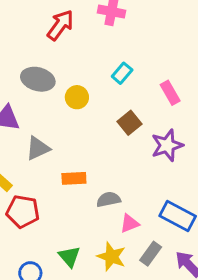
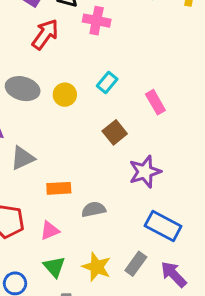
yellow circle: (77, 97) -> (65, 95), moved
purple star: (167, 145) -> (145, 172), moved
pink triangle: (130, 223) -> (50, 231), moved

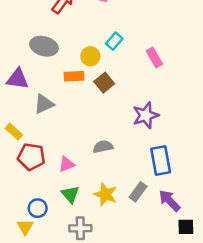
yellow circle: (65, 95) -> (90, 56), moved
brown square: (115, 132) -> (104, 83), moved
orange rectangle: (59, 188) -> (74, 76), moved
blue rectangle: (163, 226) -> (161, 160), turned 52

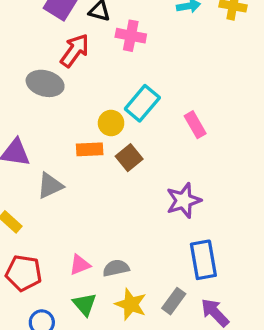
cyan rectangle: (114, 41) -> (142, 103), size x1.5
gray ellipse: (44, 46) -> (45, 83), moved
gray semicircle: (103, 147) -> (116, 268), moved
red pentagon: (31, 157) -> (24, 273), moved

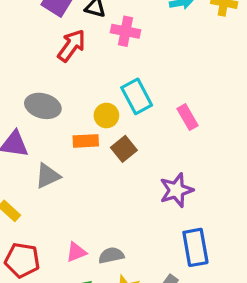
gray ellipse: (45, 83) -> (43, 106), moved
cyan rectangle: (142, 103) -> (137, 96), turned -68

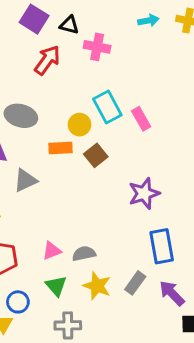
pink rectangle: (188, 117) -> (141, 119), moved

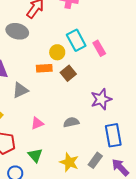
gray ellipse: (21, 116) -> (17, 31), moved
pink triangle: (52, 251) -> (37, 123), moved
gray semicircle: (84, 254) -> (71, 122), moved
green triangle: (56, 286) -> (35, 155), moved

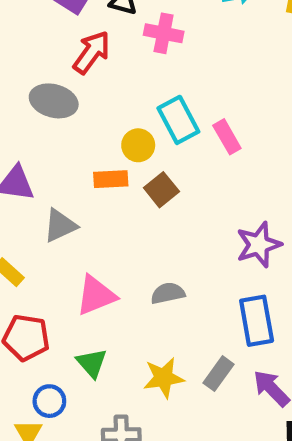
purple star: (101, 99) -> (259, 245), moved
pink triangle: (37, 123) -> (96, 295), size x1.5
yellow star: (69, 162) -> (164, 378), turned -30

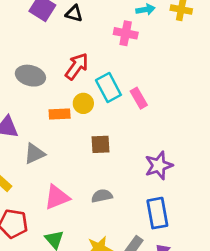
pink cross: (164, 33) -> (126, 33), moved
red arrow: (92, 52) -> (77, 66), moved
orange rectangle: (111, 179) -> (60, 114), moved
brown square: (161, 190) -> (101, 144), moved, turned 36

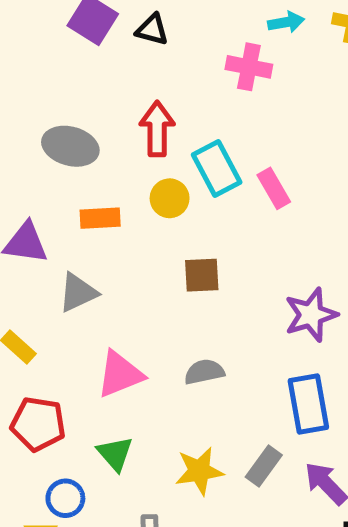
red arrow: (77, 66) -> (157, 129), turned -36
orange rectangle: (60, 114) -> (100, 218), moved

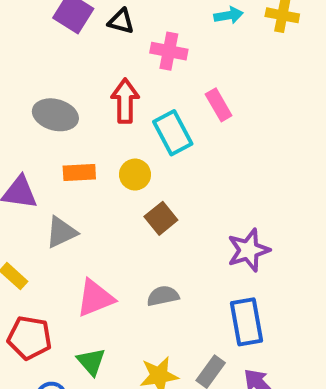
pink cross: (249, 67) -> (169, 51), moved
pink rectangle: (274, 188) -> (219, 105), moved
yellow circle: (170, 198) -> (135, 175), moved
brown square: (202, 275) -> (161, 218), turned -36

